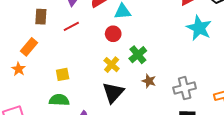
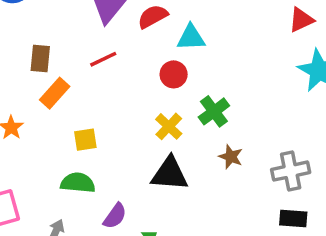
brown rectangle: (41, 17) -> (40, 59), moved
orange rectangle: (29, 47) -> (55, 93), moved
black triangle: (113, 93) -> (170, 174), turned 50

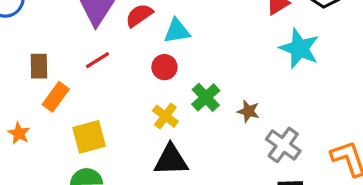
yellow square: (85, 140) -> (89, 137), size x1.5
brown star: (231, 157) -> (248, 111), moved
gray cross: (291, 171) -> (283, 145), turned -36

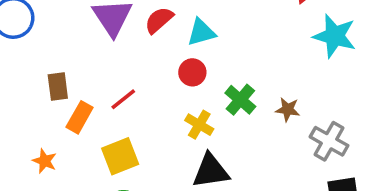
red line: (97, 60) -> (123, 99), moved

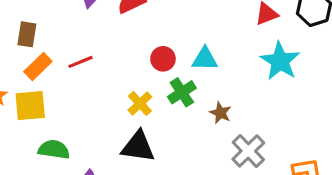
cyan triangle: (201, 32) -> (205, 59), moved
red circle: (192, 72) -> (163, 59), moved
yellow square: (120, 156) -> (30, 106), moved

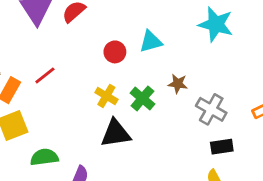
green cross: (182, 92) -> (142, 98), moved

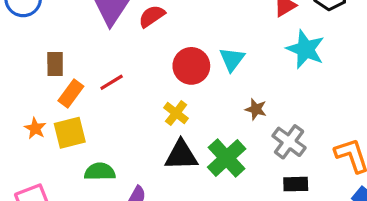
cyan triangle: (151, 41) -> (232, 59), turned -45
red circle: (115, 52) -> (191, 66), size x1.5
green cross: (142, 98) -> (227, 158), moved, size x1.4

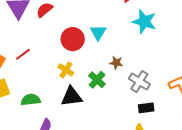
green cross: (227, 158) -> (97, 80), moved, size x0.7
green semicircle: (100, 172) -> (31, 100), moved

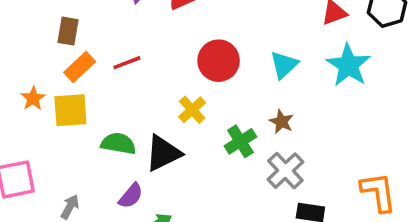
cyan triangle: (98, 32) -> (284, 65), moved
gray cross: (139, 81) -> (285, 171), moved
black triangle: (72, 97) -> (163, 153), moved, turned -35

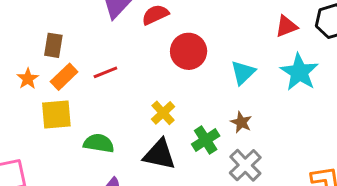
red circle: (219, 61) -> (189, 51), moved
orange star: (33, 98) -> (28, 79), moved
black triangle: (163, 153) -> (159, 155), moved, turned 39

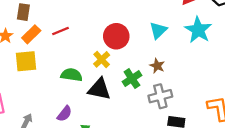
red circle: (189, 51) -> (116, 36), moved
green semicircle: (99, 143) -> (72, 75), moved
gray cross: (245, 165) -> (160, 96), turned 30

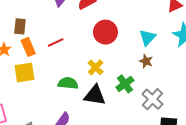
orange rectangle: (31, 34) -> (28, 47), turned -66
red circle: (116, 36) -> (105, 32), moved
brown star: (157, 66) -> (146, 61), moved
gray cross: (160, 96) -> (152, 99), turned -30

